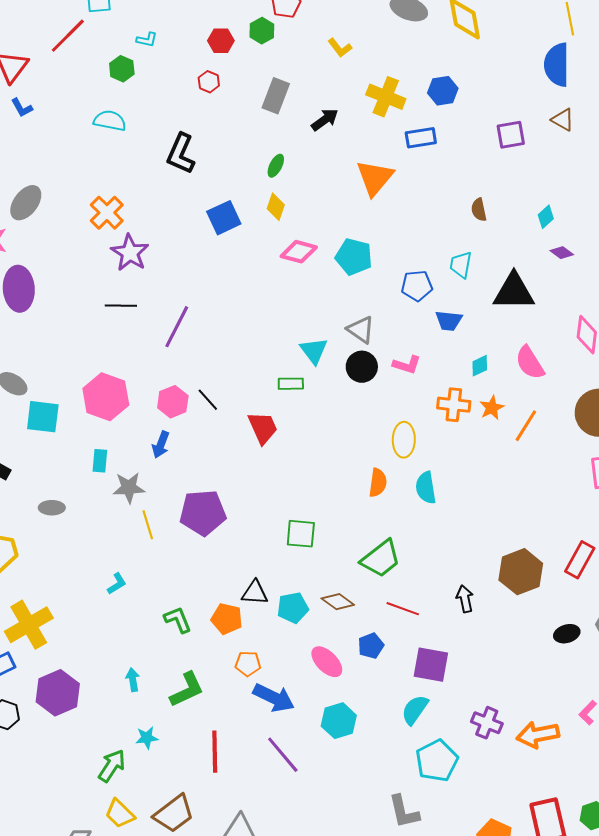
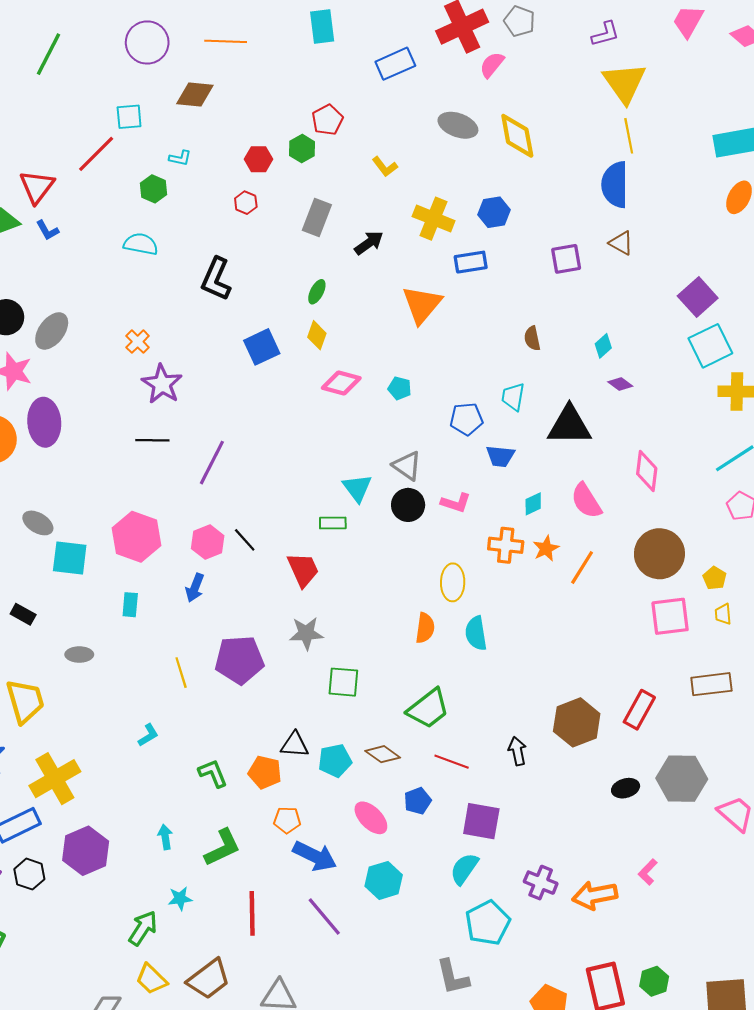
orange cross: (107, 213) -> (138, 342), size x0.7
cyan pentagon: (354, 257) -> (400, 388), size x0.6
gray star: (129, 488) -> (306, 633), moved

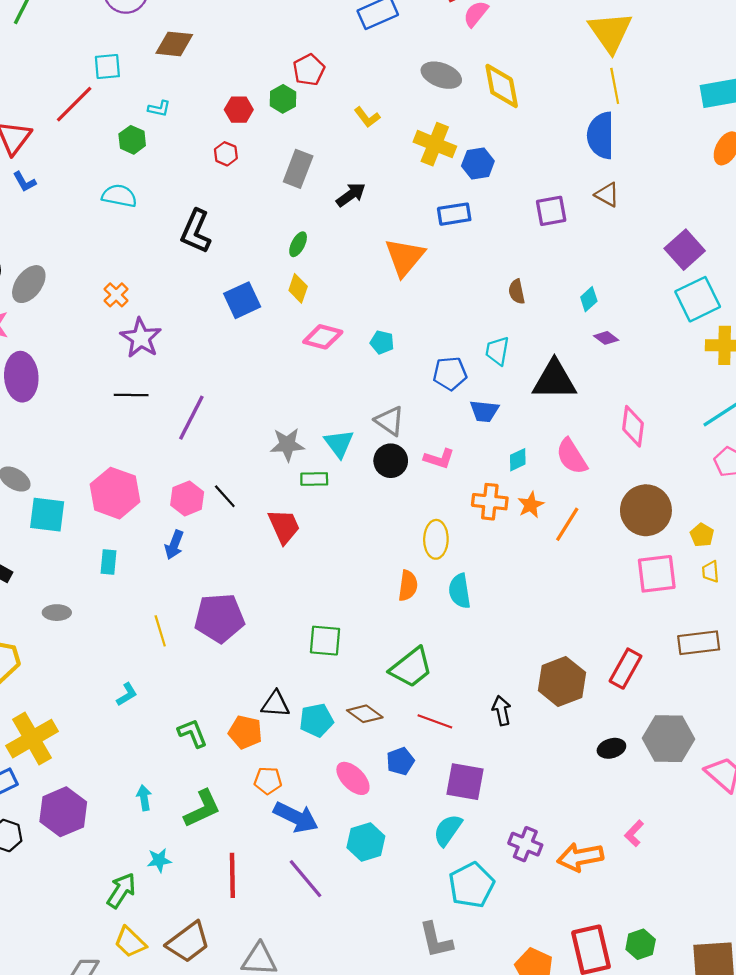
yellow cross: (434, 219) -> (435, 144), moved
gray star: (306, 633) -> (287, 445), moved

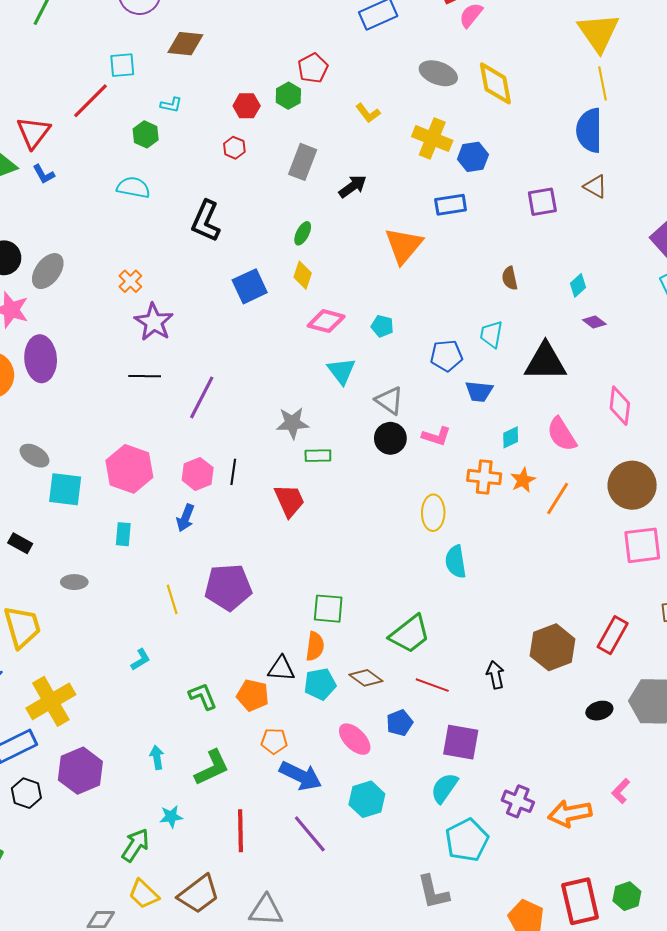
cyan triangle: (339, 443) -> (341, 371), moved
black line: (225, 496) -> (233, 472), turned 50
orange semicircle: (408, 586) -> (315, 646), moved

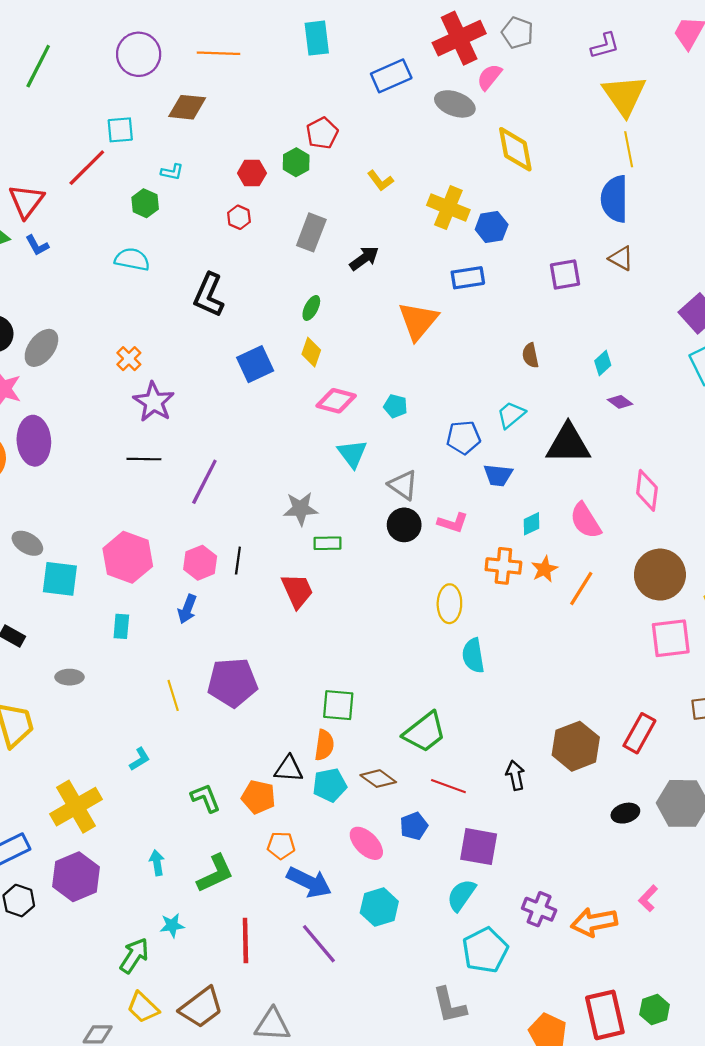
gray ellipse: (438, 73) -> (455, 104), moved
cyan trapezoid: (491, 334) -> (511, 415), turned 40
yellow cross: (51, 701) -> (76, 807), moved

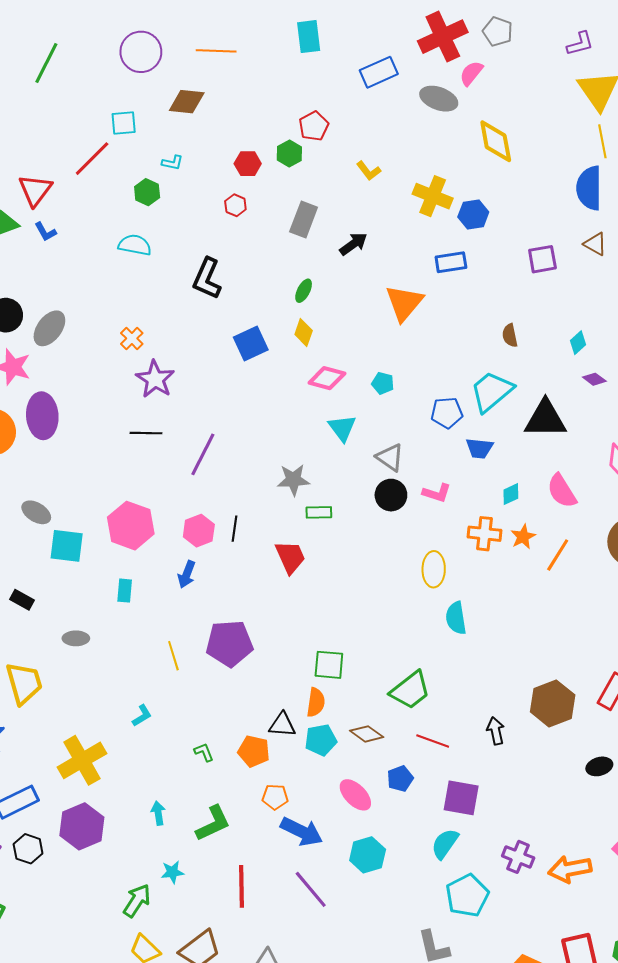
cyan trapezoid: (511, 415) -> (492, 391), size x1.6
green L-shape: (206, 798) -> (204, 752), size x0.7

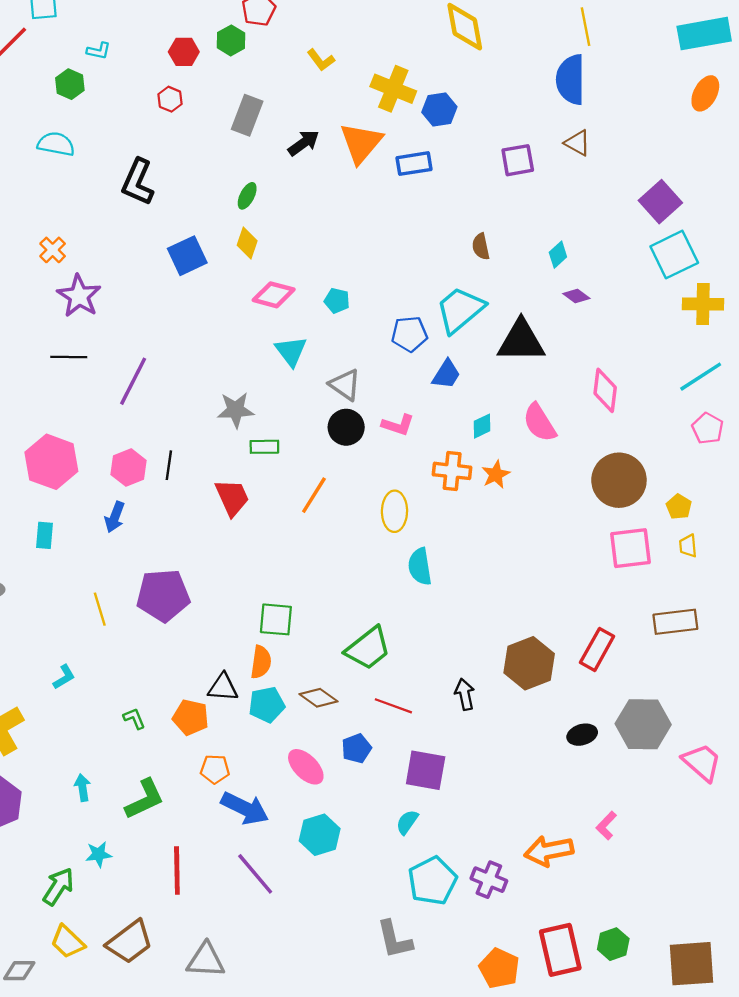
orange triangle: (404, 303) -> (361, 143), moved
blue trapezoid: (479, 448) -> (446, 374), turned -64
orange line: (558, 555) -> (314, 495), moved
cyan semicircle: (445, 844) -> (407, 822), size x0.7
purple cross: (518, 857) -> (489, 880), moved

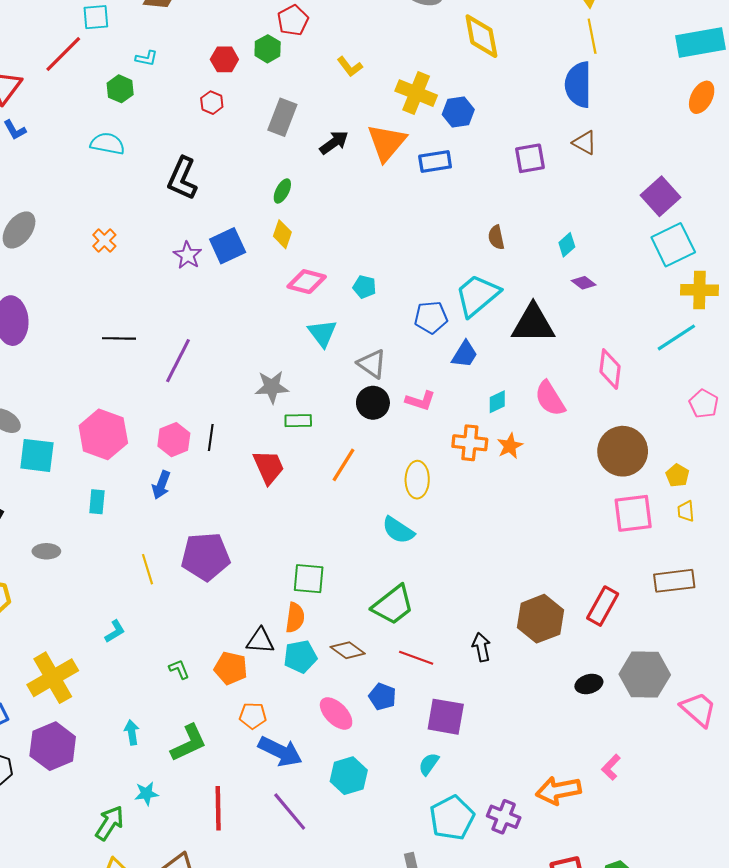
purple star: (79, 296) -> (188, 255), moved, size x0.7
cyan line: (701, 377) -> (676, 337), moved
cyan semicircle: (420, 567) -> (398, 530), moved, turned -48
blue pentagon: (356, 748) -> (382, 697), turned -30

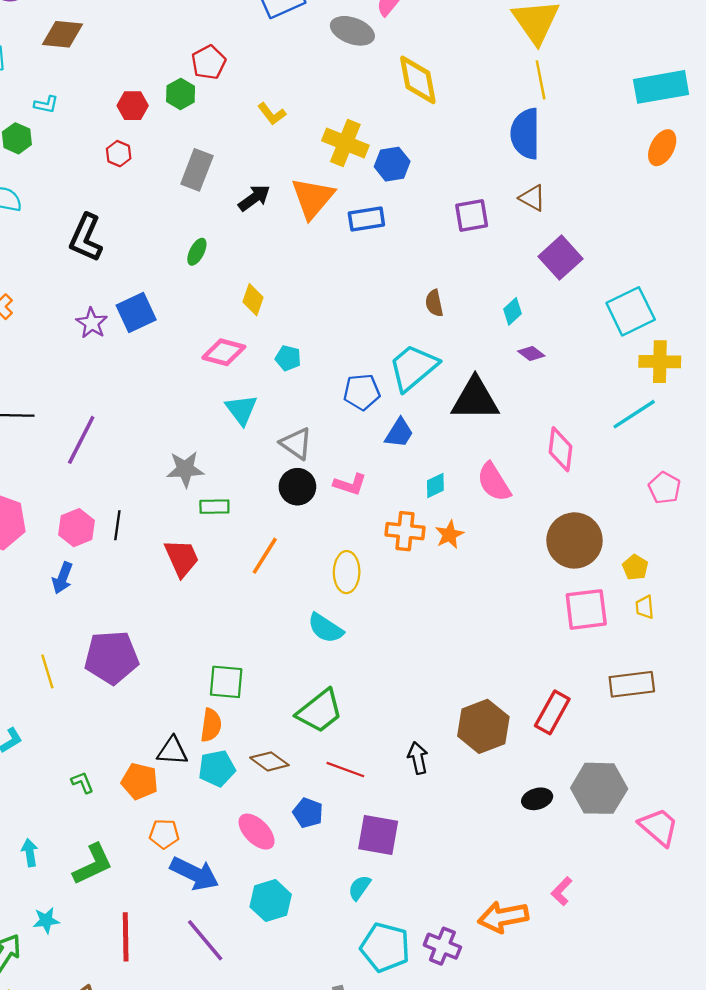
purple square: (661, 196) -> (560, 258), moved
yellow diamond: (282, 234) -> (253, 300), moved
cyan pentagon: (452, 818) -> (385, 947), turned -30

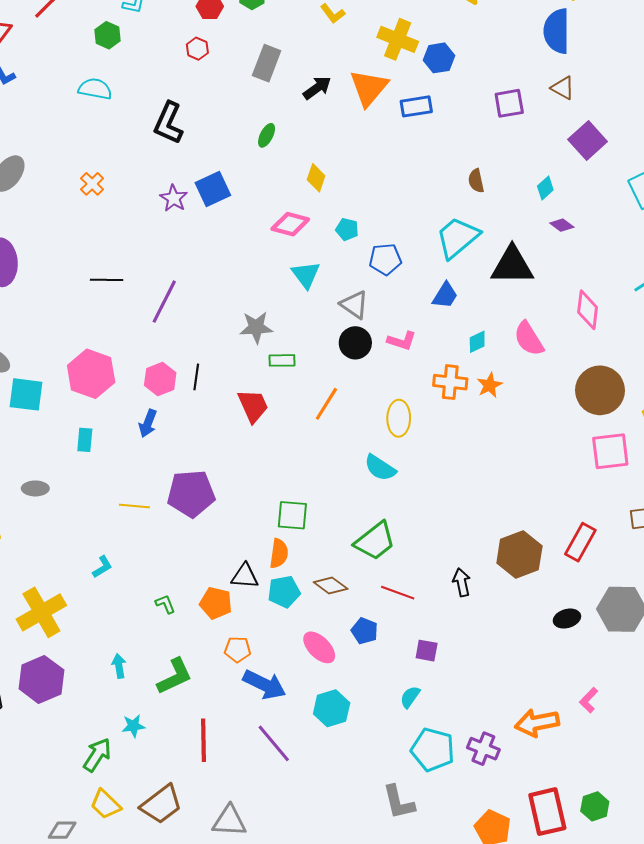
blue pentagon: (362, 392) -> (385, 259), moved
yellow line: (47, 671) -> (134, 506), turned -68
purple square: (378, 835) -> (427, 651), size x0.6

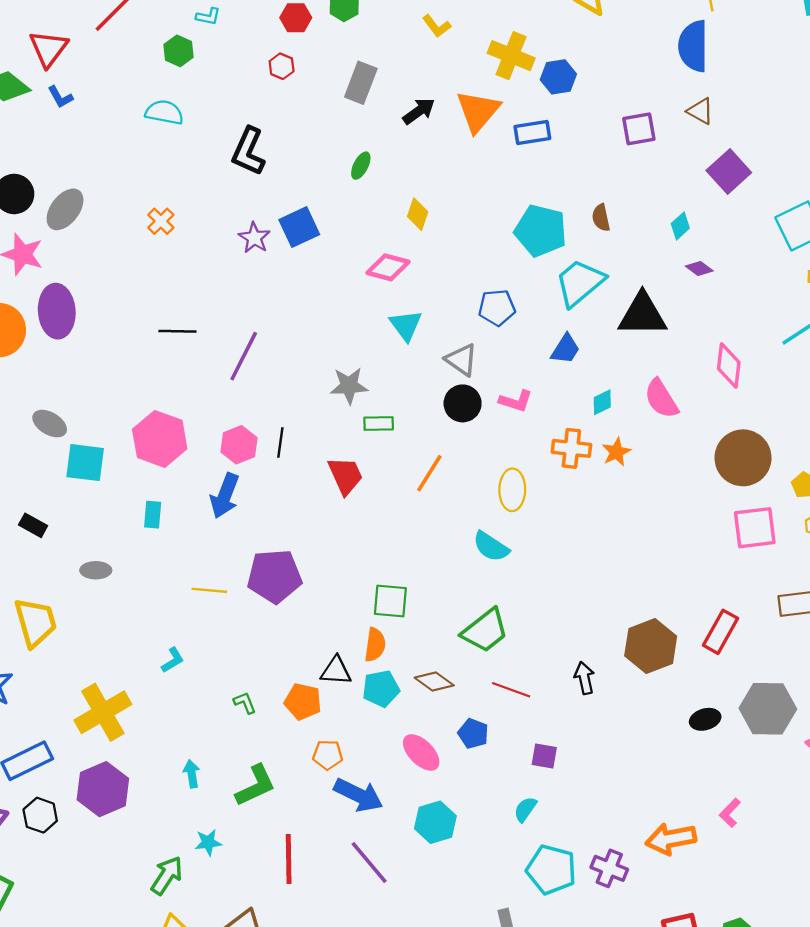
cyan pentagon: (347, 229) -> (541, 231), moved, size x2.0
blue arrow: (148, 423) -> (225, 496), size x1.4

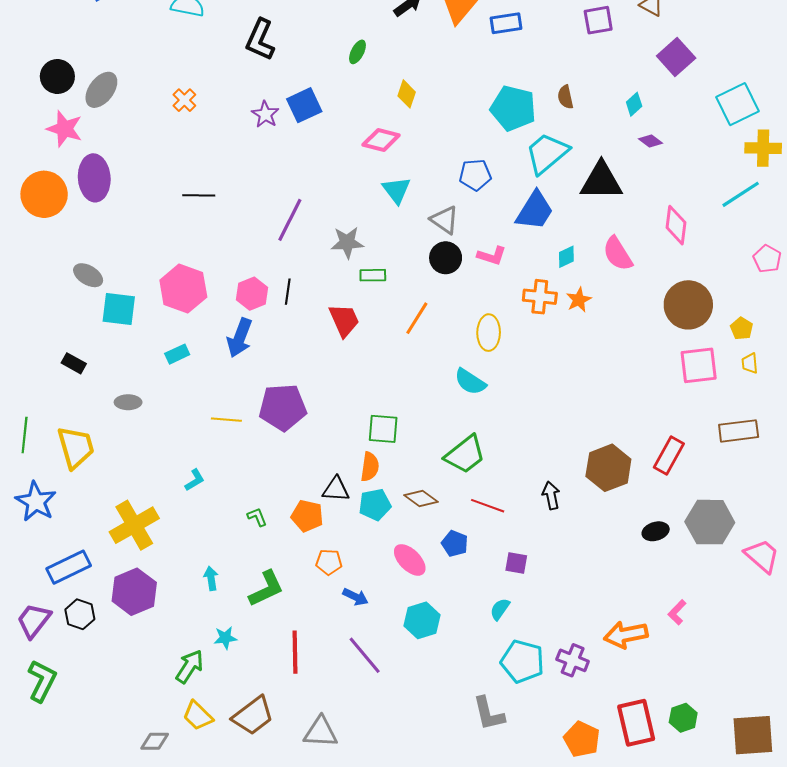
blue trapezoid: (566, 349) -> (535, 211), size x1.5
purple line: (244, 356) -> (290, 220), moved
cyan rectangle: (153, 515) -> (177, 354), turned 60
blue arrow: (358, 795) -> (355, 597), size x0.6

